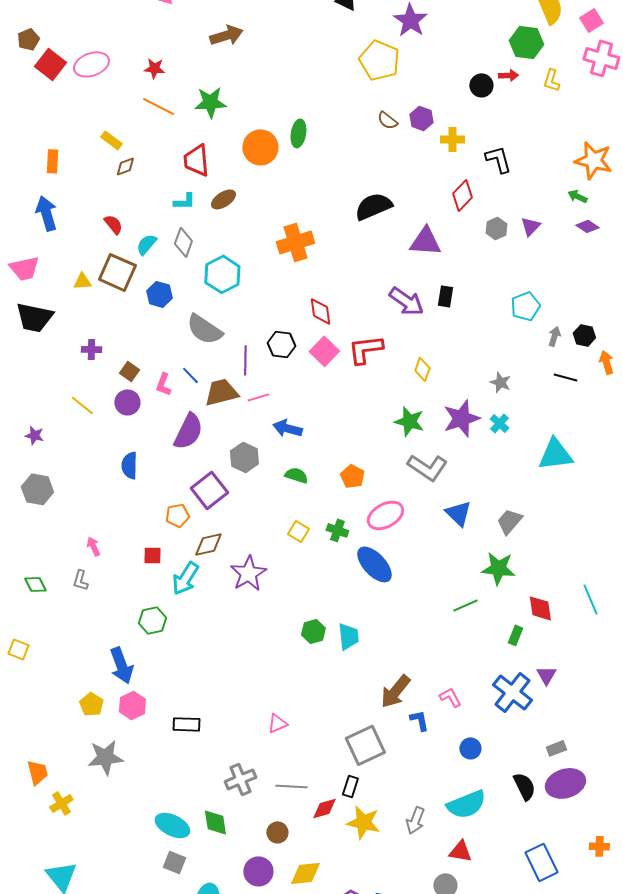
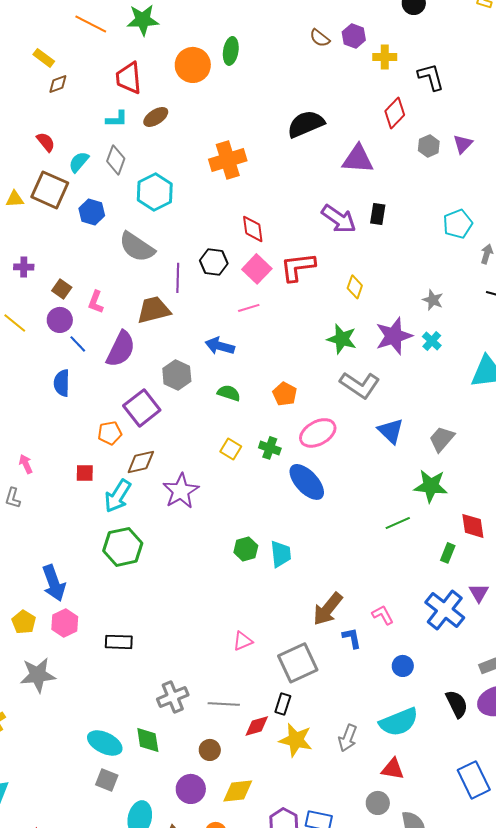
blue line: (190, 375) -> (78, 344), moved
pink line: (258, 397) -> (249, 308), moved
green hexagon: (152, 620) -> (123, 547), moved, size x1.4
pink triangle: (277, 723) -> (243, 641), moved

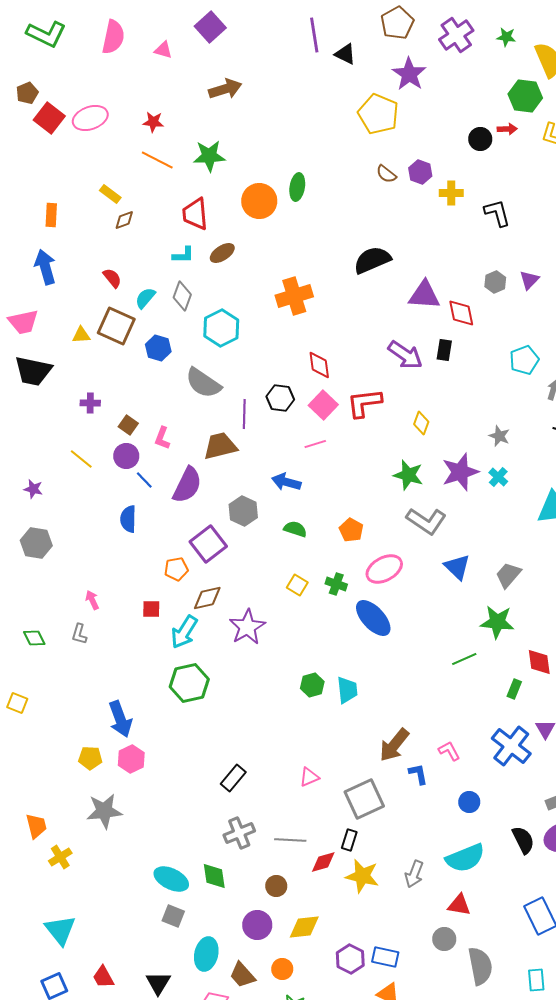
red diamond: (395, 113) -> (461, 313), moved, turned -56
yellow pentagon: (24, 622) -> (90, 758), turned -30
black rectangle: (119, 642) -> (233, 778), moved, turned -52

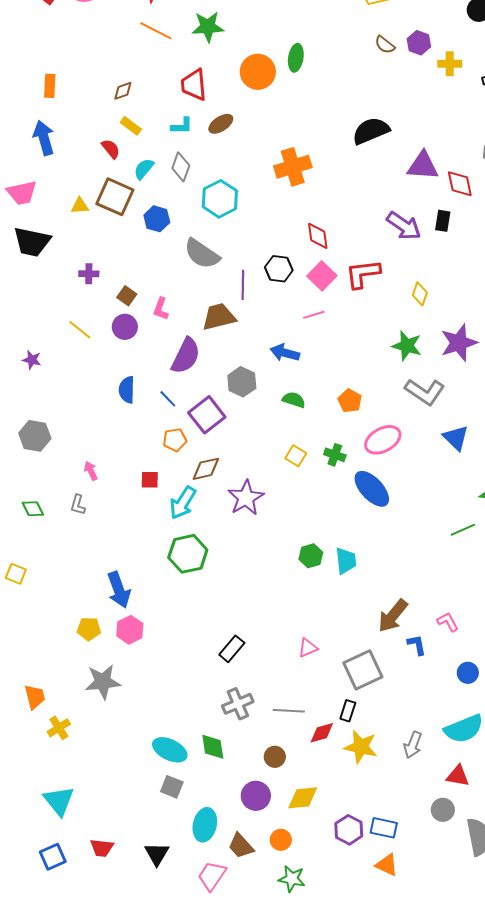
yellow rectangle: (110, 194) -> (131, 126), moved
blue line: (144, 480) -> (168, 399), moved
gray hexagon: (36, 543) -> (35, 436), moved
red trapezoid: (103, 977) -> (102, 848), turned -55

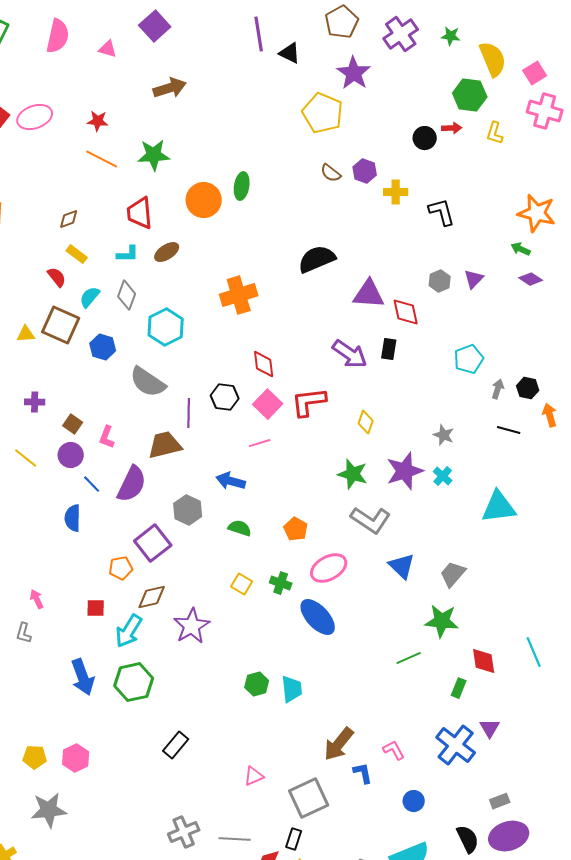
blue line: (168, 399) -> (92, 484), moved
blue arrow: (119, 590) -> (83, 677), moved
black rectangle: (232, 649) -> (176, 745), moved

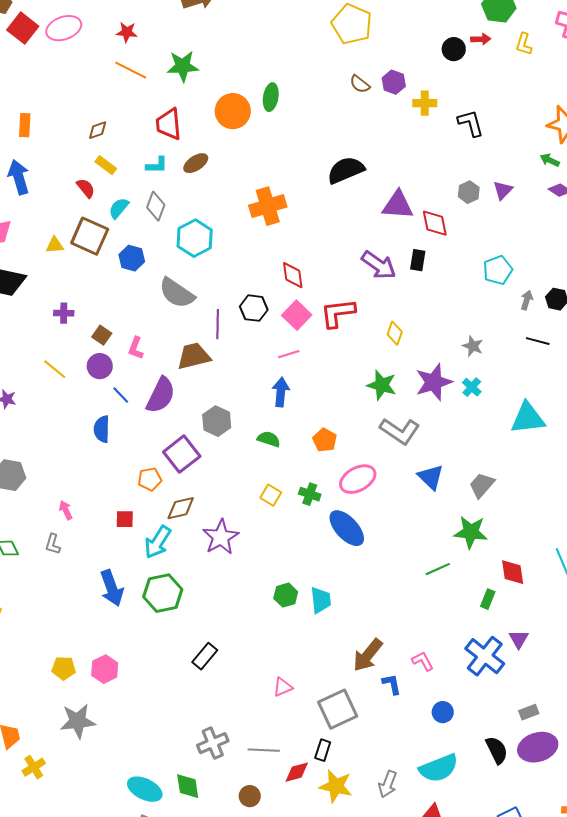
blue arrow: (231, 481) -> (281, 392), moved, turned 80

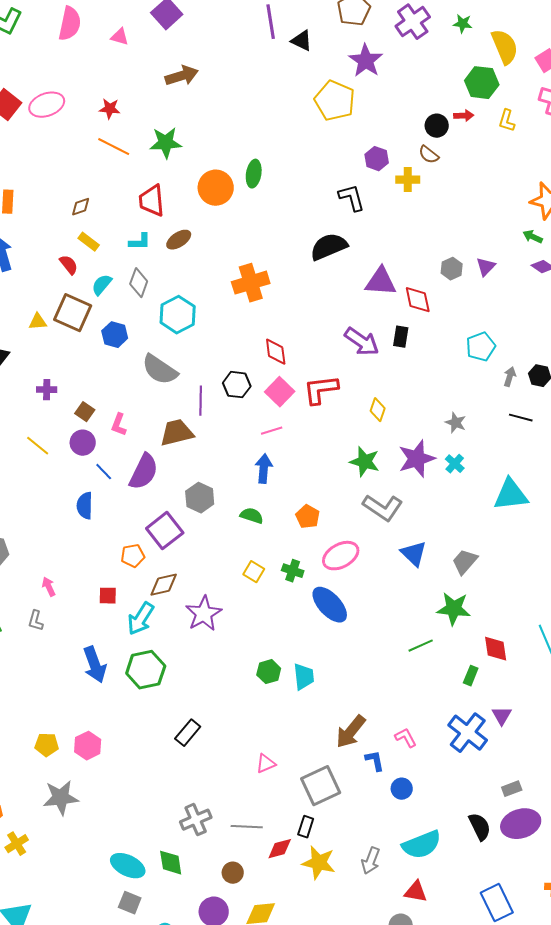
brown semicircle: (360, 84) -> (429, 155), moved
black L-shape: (471, 123) -> (352, 198), moved
blue circle: (443, 712) -> (402, 789), moved

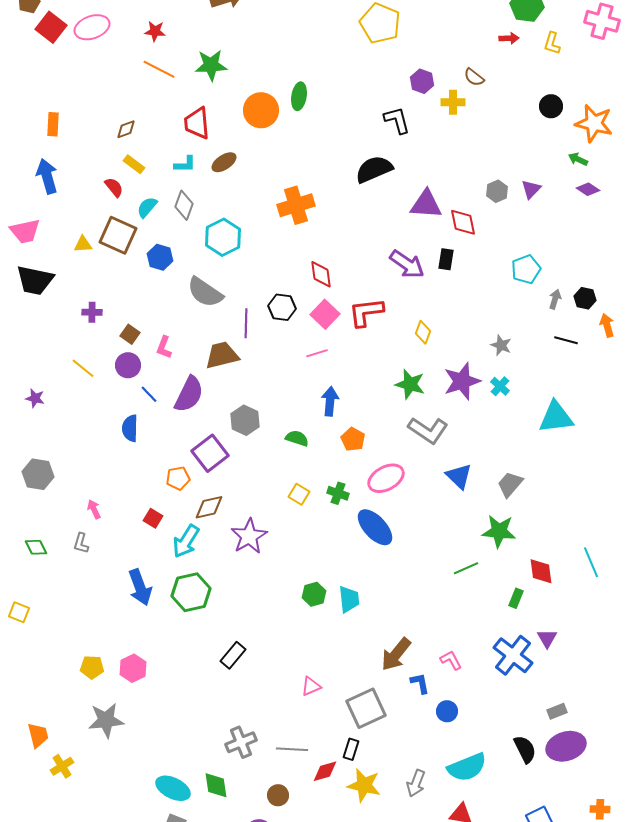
black circle: (437, 126) -> (551, 106), moved
blue arrow: (264, 469) -> (330, 401), moved
red square: (108, 596) -> (153, 518), turned 30

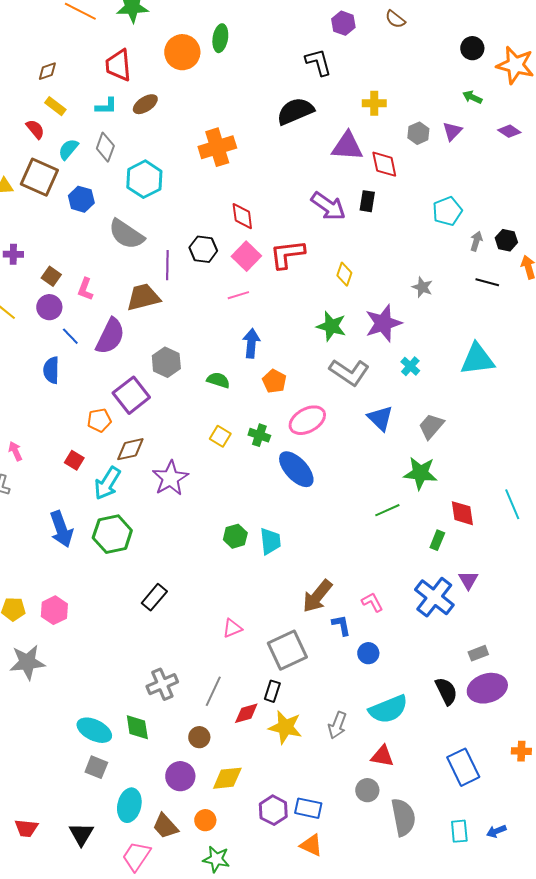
yellow cross: (453, 102) -> (374, 103), moved
green arrow: (578, 159) -> (472, 97), moved
cyan cross: (500, 386) -> (410, 366), moved
gray line: (292, 749) -> (213, 691), turned -68

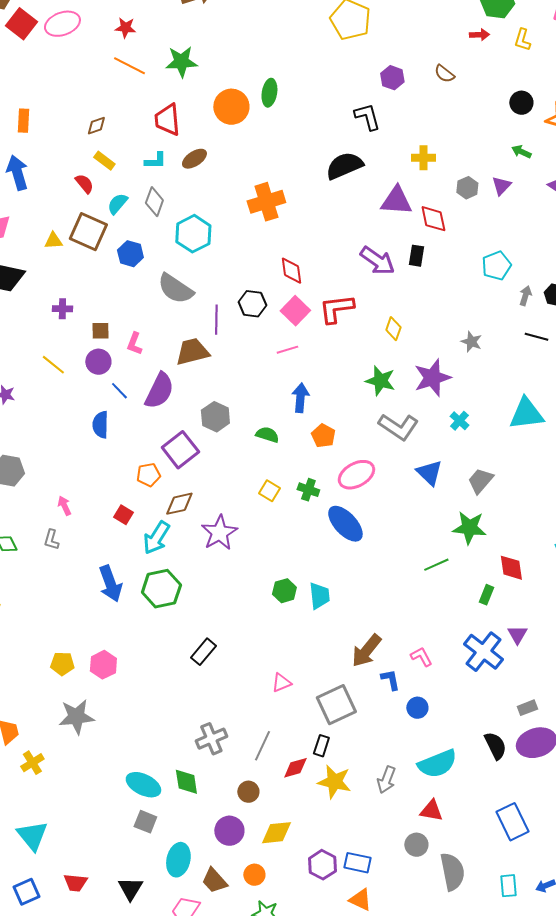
brown square: (51, 276) -> (100, 331), turned -36

